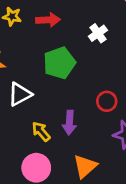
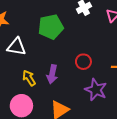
white triangle: (20, 94) -> (17, 47), turned 30

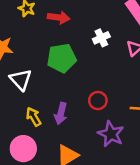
white triangle: (17, 47) -> (21, 80), turned 36

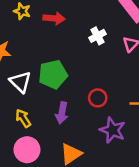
green pentagon: (62, 58) -> (53, 74), moved
yellow arrow: (34, 117) -> (23, 118), moved

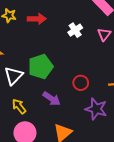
white triangle: (20, 82) -> (14, 76), turned 36
purple arrow: (62, 113) -> (51, 99), turned -60

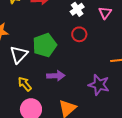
red circle: (81, 83) -> (79, 34), moved
purple arrow: (51, 99) -> (56, 76), turned -36

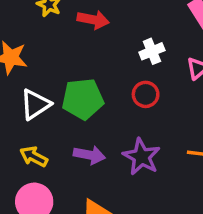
yellow arrow: (25, 84) -> (34, 156), turned -35
purple star: (99, 85) -> (141, 157), moved

